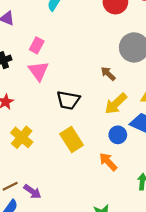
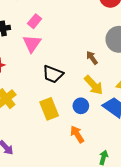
yellow arrow: (116, 104) -> (94, 85), turned -100
blue circle: (118, 135) -> (81, 106), moved

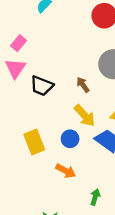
black trapezoid: (53, 74) -> (42, 86), moved
orange arrow: (77, 134) -> (66, 171), turned 150

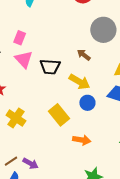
yellow arrow: (85, 116) -> (79, 82), moved
orange arrow: (66, 171) -> (82, 140), moved

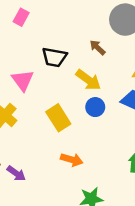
pink triangle: (24, 59) -> (23, 80), moved
orange arrow: (82, 140) -> (72, 160), moved

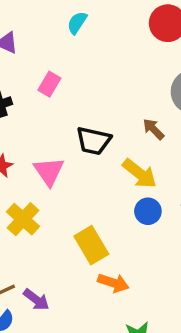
yellow rectangle: (58, 118) -> (91, 245), moved

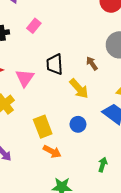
black trapezoid: (94, 141) -> (55, 64), turned 65
blue circle: (148, 211) -> (78, 124), moved

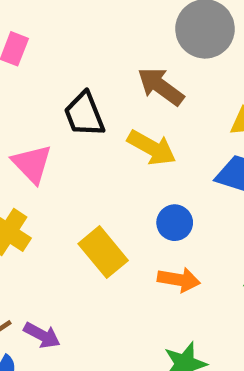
brown arrow: (92, 63) -> (161, 86), size x1.5
orange arrow: (52, 152) -> (179, 280), moved

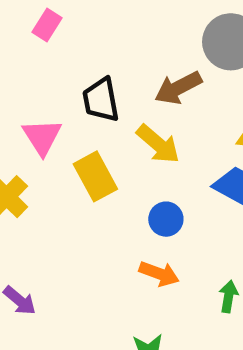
brown arrow: (161, 86) -> (178, 88), turned -75
yellow rectangle: (103, 252) -> (95, 176), moved

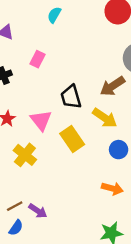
blue circle: (166, 219) -> (119, 150), moved

